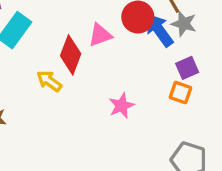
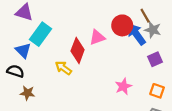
orange square: (181, 93) -> (157, 91), moved
pink star: (121, 106) -> (123, 86), moved

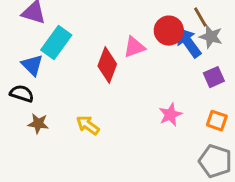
yellow arrow: (63, 68) -> (88, 125), moved

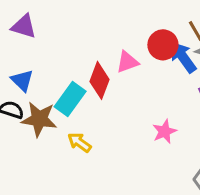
cyan rectangle: (56, 43) -> (70, 99), moved
brown star: (38, 124) -> (39, 119), moved, size x1.6

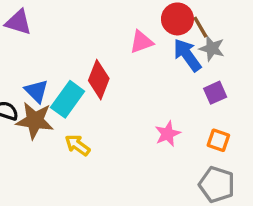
red circle: (163, 45) -> (177, 19), moved
pink triangle: (127, 62) -> (141, 42), moved
blue triangle: (22, 80) -> (36, 91), moved

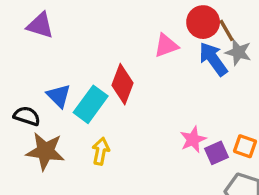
purple square: (215, 93) -> (216, 153), moved
brown star: (35, 121) -> (45, 151), moved
yellow arrow: (77, 145) -> (101, 151), turned 65

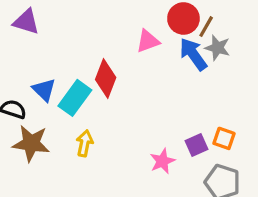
brown line: (227, 30) -> (206, 27), turned 60
pink star: (193, 140) -> (162, 161), moved

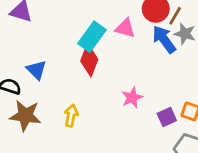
pink triangle: (148, 41) -> (125, 28), turned 35
cyan rectangle: (75, 98) -> (92, 37), moved
pink star: (162, 161) -> (132, 98), moved

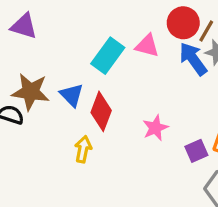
red diamond: (89, 60) -> (101, 111), moved
blue triangle: (36, 70) -> (72, 95), moved
brown star: (25, 116) -> (30, 92), moved

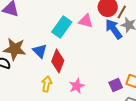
pink star: (155, 128) -> (77, 86), moved

